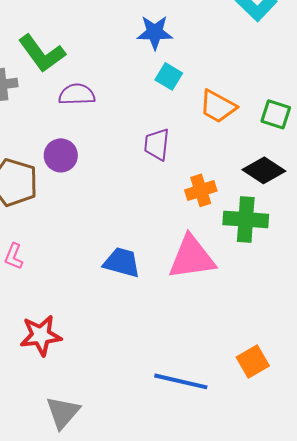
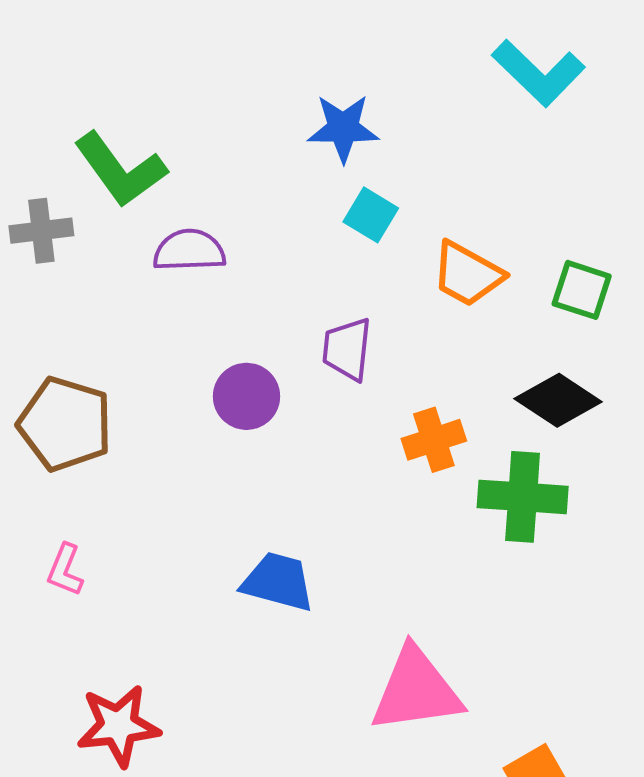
purple circle: (61, 155) -> (246, 396), moved
pink triangle: (192, 257) -> (416, 690), moved

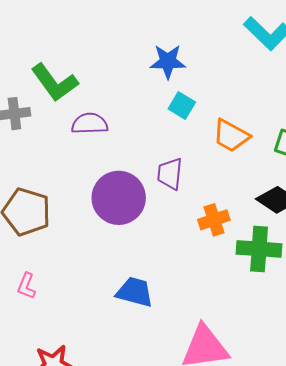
purple circle: (246, 396) -> (119, 198), size x1.6

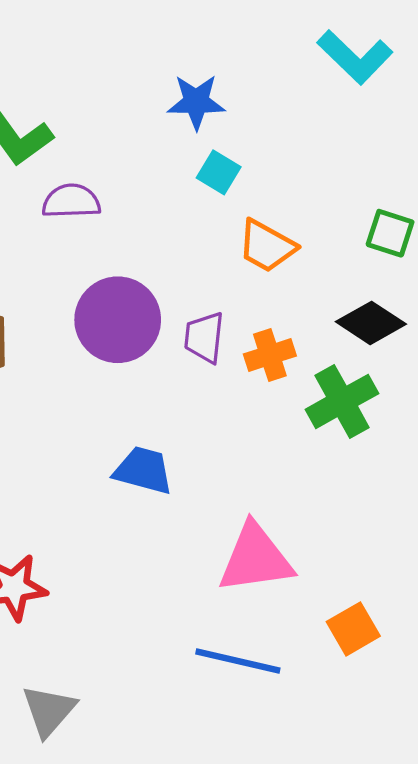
orange trapezoid: (231, 136) -> (267, 246), moved
purple trapezoid: (170, 174) -> (204, 337), moved
green cross: (259, 249) -> (342, 401), turned -33

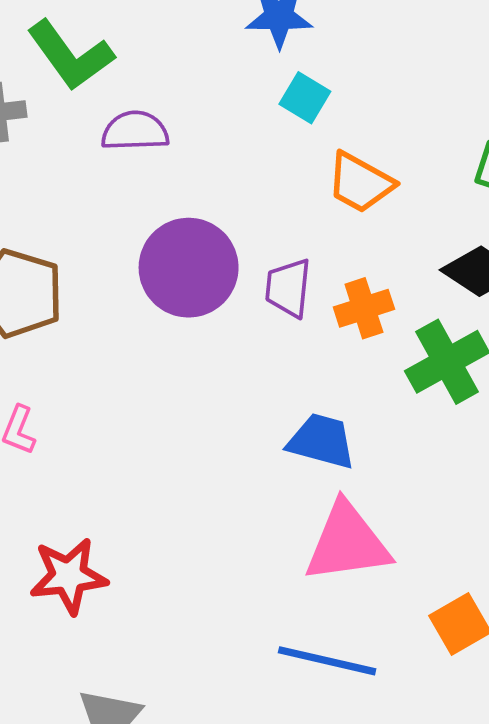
blue trapezoid: (143, 470) -> (321, 441), moved

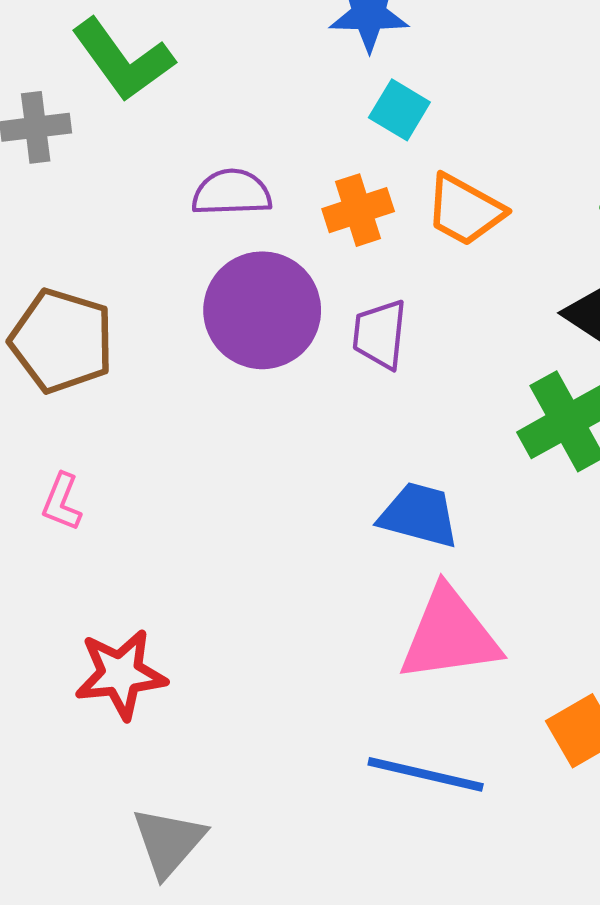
purple semicircle: (135, 131) -> (232, 193), moved
orange cross: (364, 308) -> (358, 210), moved

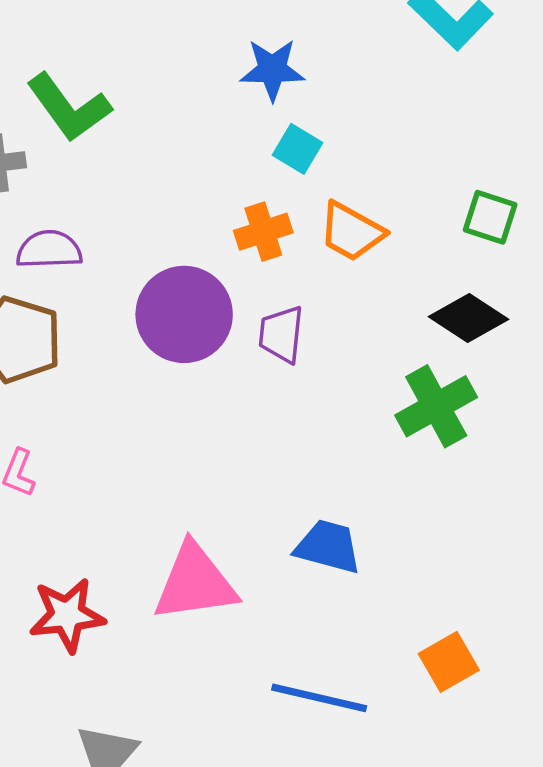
purple semicircle: (232, 193) -> (49, 250), moved
blue trapezoid: (419, 515) -> (328, 547), moved
pink triangle: (450, 635) -> (195, 583), moved

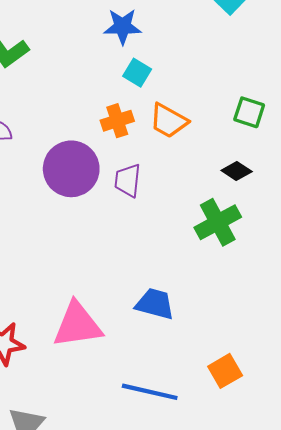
black diamond: (469, 318) -> (237, 171), size x0.7

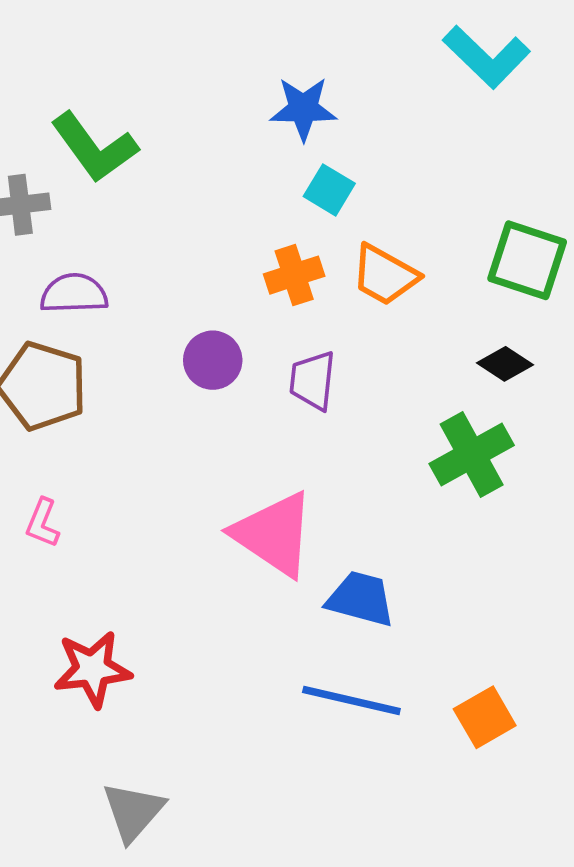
green square: (249, 112) -> (527, 260), size x1.4
purple circle: (71, 169) -> (213, 360), size x0.6
pink triangle: (77, 325) -> (274, 534), moved, turned 42
blue line: (150, 392) -> (351, 701), moved

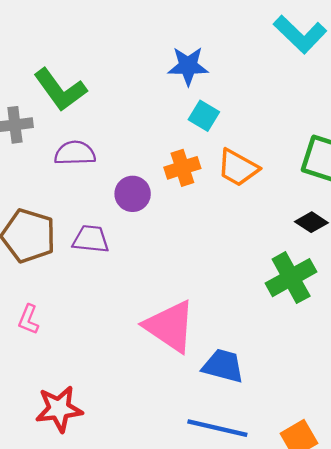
purple semicircle: (74, 294) -> (75, 153), moved
purple circle: (213, 360) -> (133, 194), moved
purple trapezoid: (313, 381) -> (91, 239), moved, turned 90

